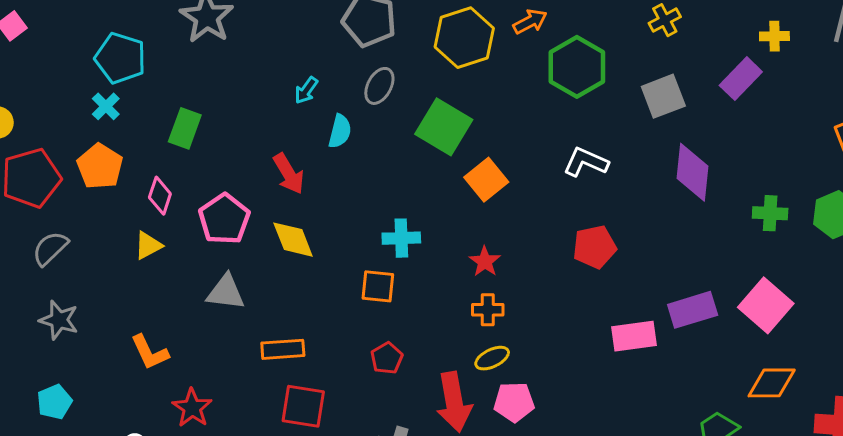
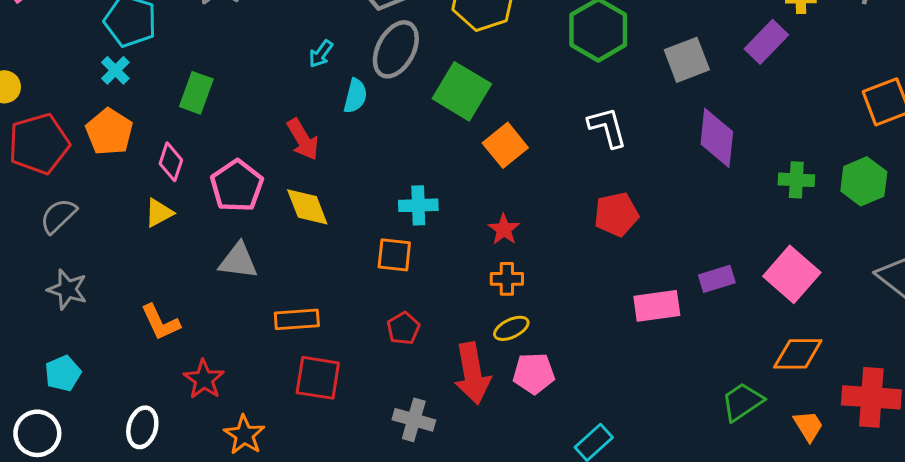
gray ellipse: (379, 86) -> (396, 49), size x1.5
white L-shape: (586, 162) -> (607, 127), turned 51
purple rectangle: (693, 310) -> (717, 279), size x0.7

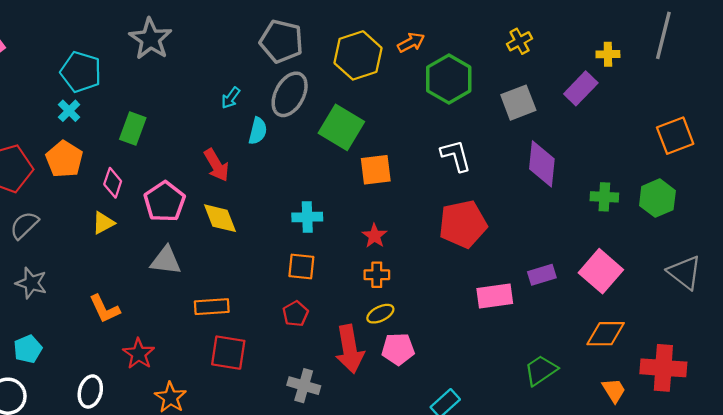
orange square: (505, 145) -> (376, 170), turned 32
red pentagon: (616, 214) -> (463, 224), size x1.4
orange square: (394, 255) -> (301, 266), moved
green trapezoid: (742, 402) -> (541, 370), moved

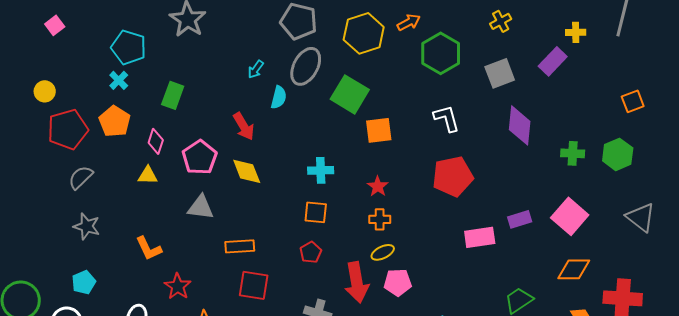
orange square: (675, 136) -> (633, 101), size x0.7
yellow triangle: (103, 223) -> (148, 175), turned 30

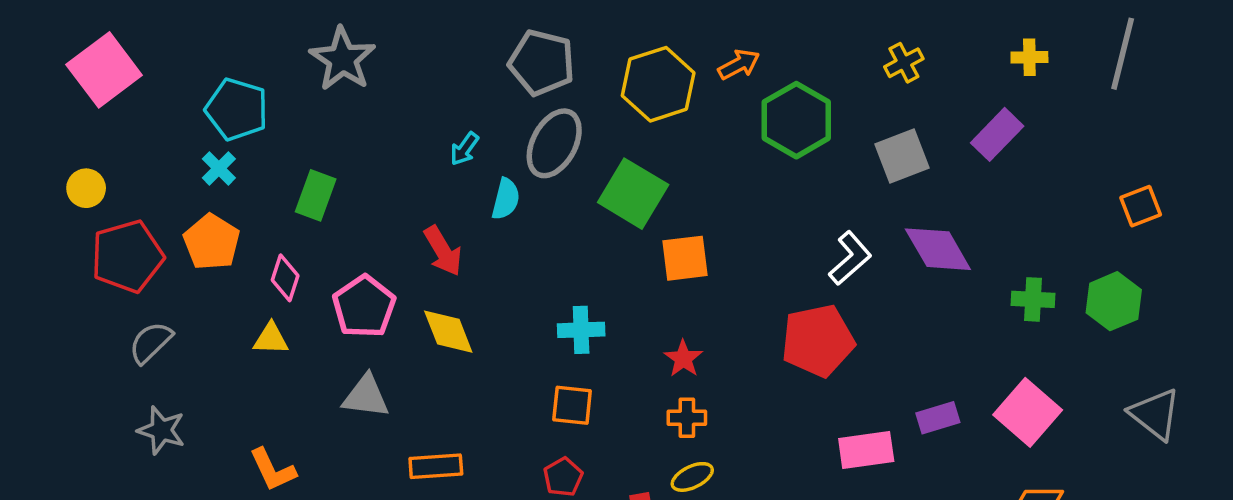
pink square: (55, 25) -> (104, 70), size x2.0
yellow cross: (576, 32) -> (1029, 57), moved
white L-shape: (447, 118) -> (850, 258), moved, turned 64
purple diamond: (520, 125) -> (938, 249), turned -36

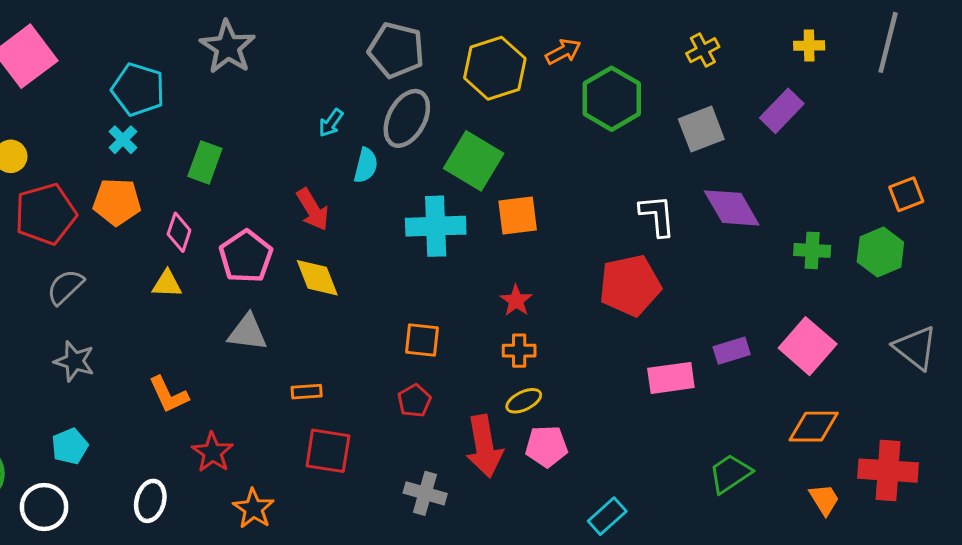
orange square: (1141, 206) -> (906, 194), moved
orange pentagon: (212, 242) -> (117, 202), turned -30
white L-shape: (850, 258) -> (657, 216), turned -54
cyan cross: (581, 330) -> (436, 226), moved, size x1.5
orange rectangle: (436, 466) -> (307, 392), size x0.7

